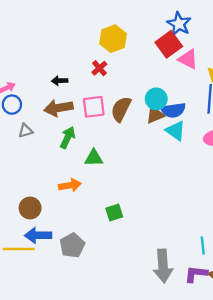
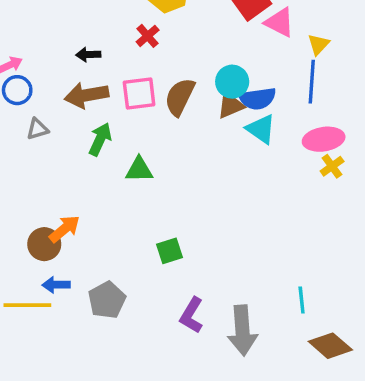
orange arrow: (70, 185) -> (65, 229), moved, turned -30
blue arrow: (38, 235) -> (56, 285), size x0.7
purple L-shape: (196, 274) -> (192, 315), moved, turned -65

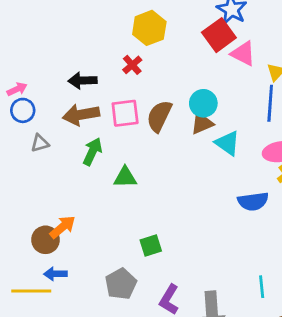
black arrow: (88, 55) -> (82, 81), size x1.4
blue semicircle: (258, 99) -> (253, 201), moved
gray pentagon: (107, 300) -> (121, 284), moved

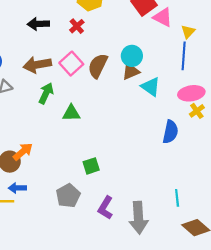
black arrow: (82, 81) -> (38, 24), moved
pink square: (125, 113) -> (71, 64), turned -35
blue semicircle: (253, 201) -> (170, 132), turned -70

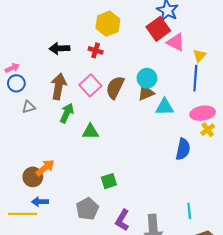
red cross: (77, 26) -> (96, 50), turned -32
brown arrow: (37, 65) -> (59, 86), turned 110
cyan triangle: (151, 87) -> (164, 107), turned -36

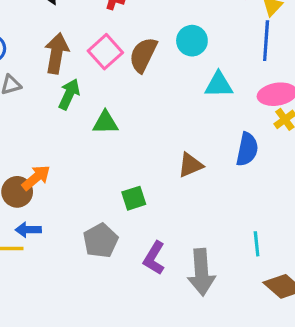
brown triangle: (146, 93) -> (190, 165), moved

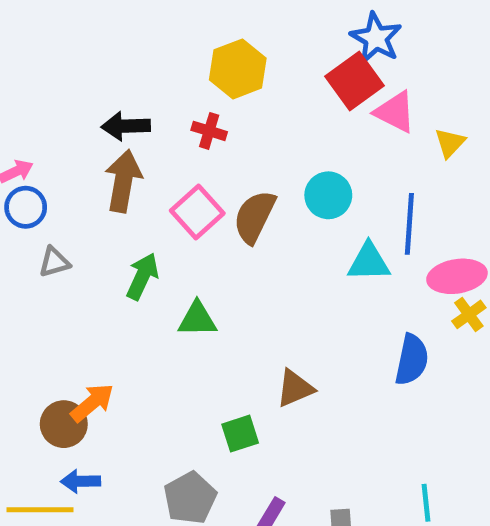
blue line: (266, 41) -> (409, 224), moved
brown arrow: (57, 53) -> (123, 181), moved
brown triangle: (190, 165) -> (295, 388), moved

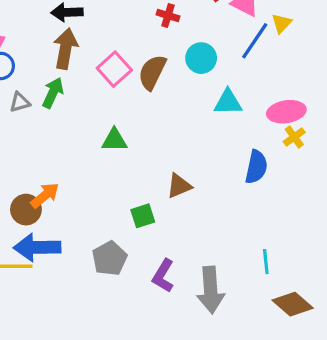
red cross: (209, 131) -> (168, 15), moved
blue line: (409, 224) -> (255, 41), moved, turned 30
green arrow: (142, 276) -> (53, 93), moved
blue arrow: (80, 481) -> (37, 247), size x1.8

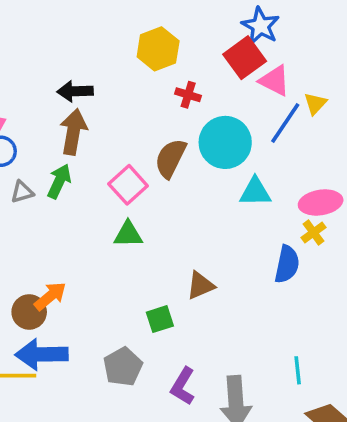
cyan circle: (201, 58) -> (225, 142), size x1.5
pink square: (114, 69) -> (128, 185), moved
yellow cross: (294, 137) -> (313, 233), moved

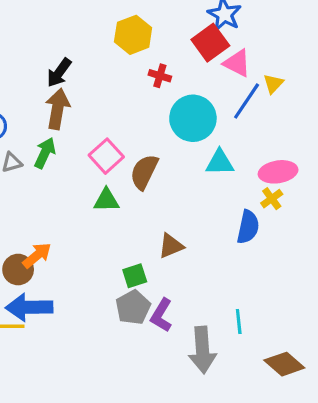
black arrow: (75, 91) -> (59, 73), turned -52
brown semicircle: (170, 158) -> (144, 172), moved
gray pentagon: (123, 367) -> (133, 307), moved
cyan line: (298, 370) -> (239, 321), moved
purple L-shape: (183, 386) -> (161, 315), moved

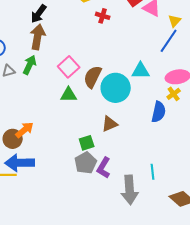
blue line: (247, 101) -> (169, 41), moved
cyan circle: (193, 118) -> (116, 88), moved

